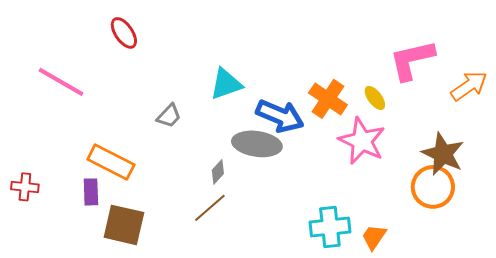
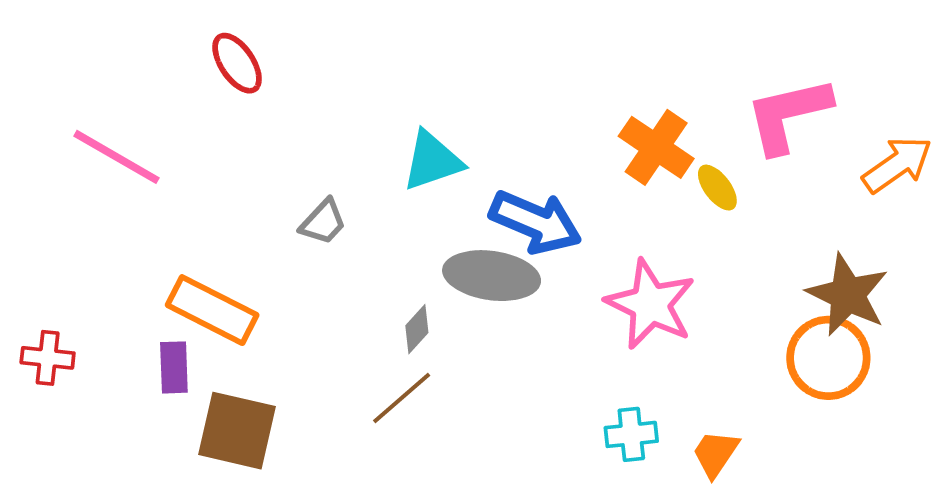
orange cross: (328, 99) -> (656, 147), moved
pink star: (362, 141) -> (650, 304), moved
cyan cross: (330, 227) -> (631, 434), size x0.7

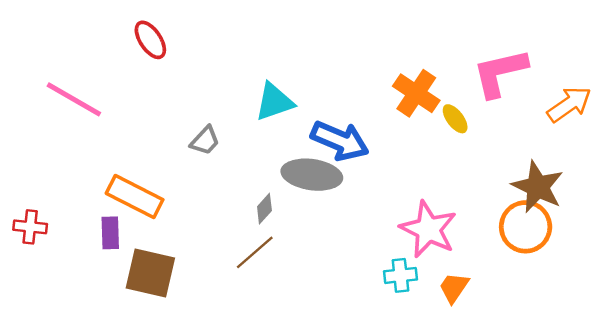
pink star: (650, 304) -> (428, 229), moved

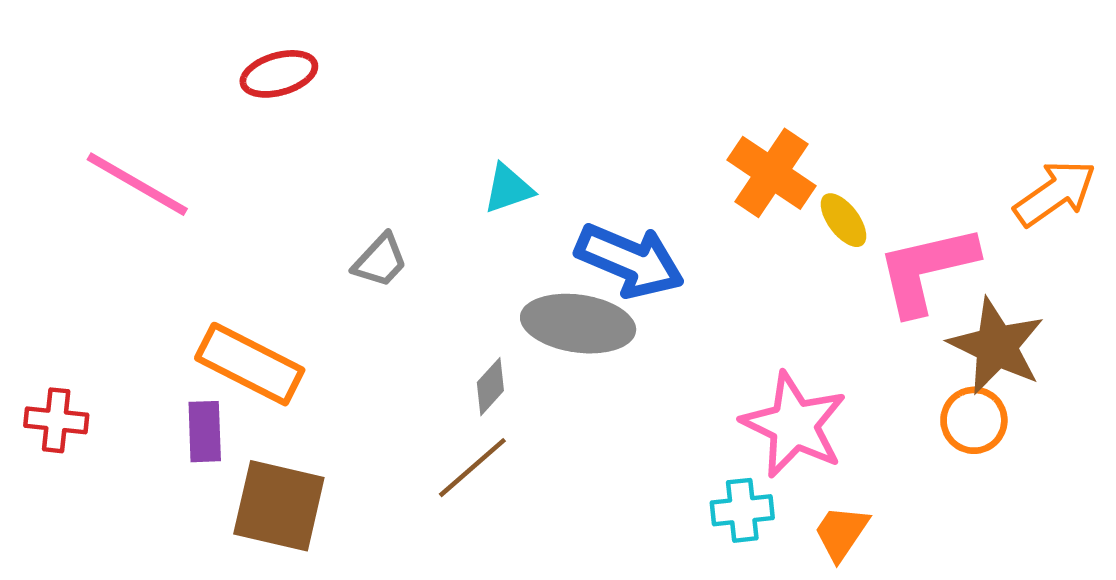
red ellipse: (150, 40) -> (279, 74), turned -72
pink L-shape: (500, 73) -> (927, 270), moved
cyan triangle: (274, 102) -> (508, 189), size x0.7
orange circle: (526, 227) -> (974, 420), size x0.7

